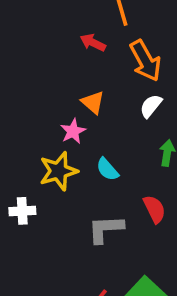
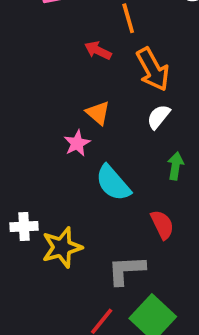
cyan semicircle: (107, 169) -> (113, 183), size x1.5
yellow star: (59, 171) -> (62, 247), moved
gray L-shape: (106, 229) -> (126, 270), moved

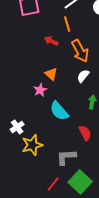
white cross: (24, 227) -> (17, 127), moved, turned -32

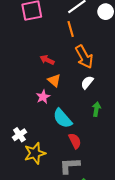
red arrow: (51, 41) -> (47, 60), moved
red semicircle: (85, 133) -> (75, 141), moved

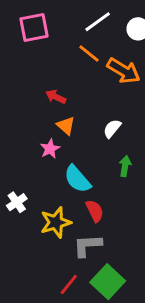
orange line: (71, 29) -> (89, 53), turned -35
orange arrow: (84, 57) -> (124, 71), moved, turned -30
yellow star: (35, 153) -> (56, 222), moved

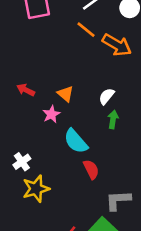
red arrow: (56, 97) -> (26, 90), moved
green arrow: (125, 166) -> (113, 119), moved
yellow star: (56, 222) -> (36, 189), moved
gray L-shape: (88, 246) -> (118, 200), moved

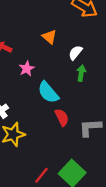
orange triangle: (65, 94) -> (49, 37), moved
gray L-shape: (118, 200) -> (90, 128), moved

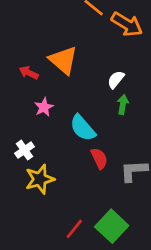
orange triangle: (49, 37) -> (63, 60), moved, size x1.6
pink star: (27, 69) -> (44, 107), moved

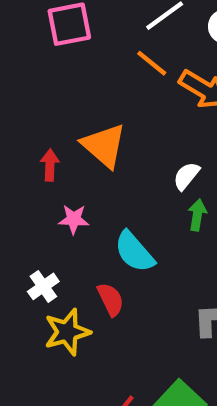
red arrow: (29, 73) -> (50, 165), turned 66
pink star: (44, 107) -> (74, 219), turned 30
red semicircle: (99, 158) -> (111, 299), moved

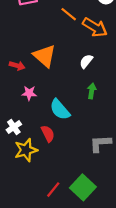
red arrow: (50, 165) -> (17, 66), turned 104
white semicircle: (186, 176) -> (86, 61), moved

